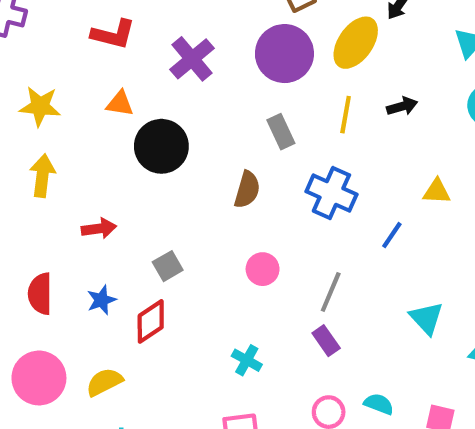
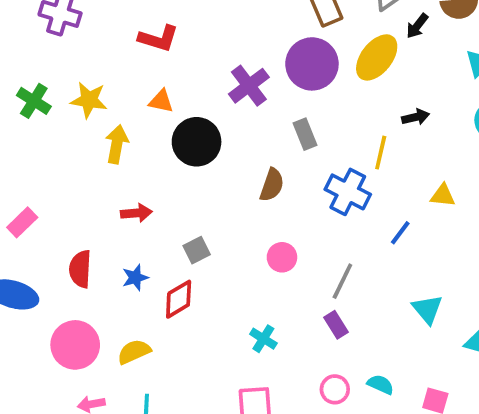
purple cross: (192, 59) -> (249, 86), moved
yellow line: (346, 115) -> (381, 153), moved
yellow arrow: (42, 176) -> (117, 144), moved

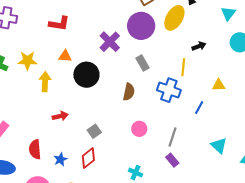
blue star: (135, 278) -> (60, 159), moved

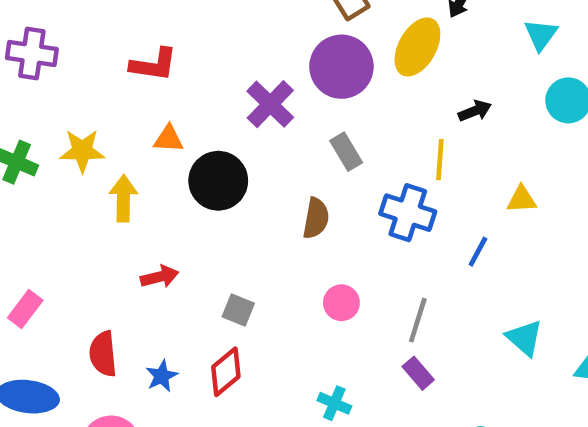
gray square: (94, 131) -> (238, 310), turned -32

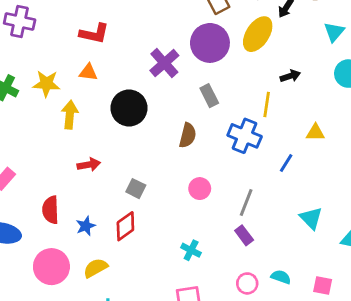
orange triangle: (169, 139) -> (88, 72), moved

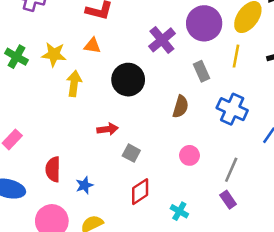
yellow line: (267, 105) -> (236, 56), moved
red arrow: (89, 165) -> (107, 129), moved
red diamond: (125, 226) -> (140, 192), moved

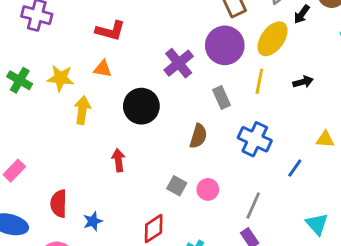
red arrow: (107, 129) -> (118, 160), turned -90
gray square: (131, 153) -> (177, 186), moved

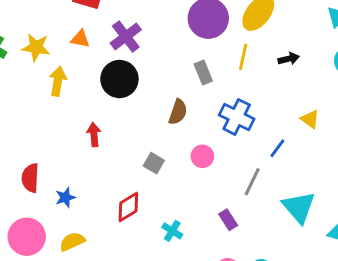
purple cross: (179, 63) -> (126, 36), moved
yellow triangle: (325, 139) -> (310, 119), turned 30
pink circle: (208, 189) -> (202, 156), moved
gray line: (253, 205) -> (252, 182), moved
cyan triangle: (317, 224) -> (299, 207), size x1.4

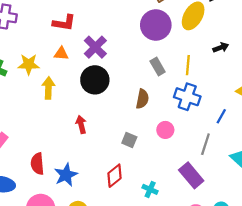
yellow line: (243, 57) -> (188, 65), moved
blue star: (65, 197) -> (66, 175), size x1.5
purple rectangle: (228, 220) -> (191, 175), size x1.6

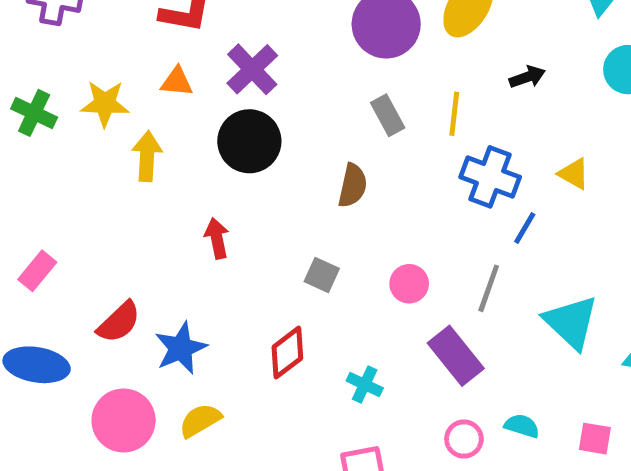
blue cross: (187, 97) -> (490, 177), moved
pink circle: (165, 130) -> (409, 284), moved
red semicircle: (37, 164) -> (119, 322), turned -130

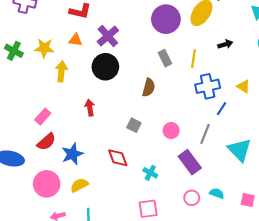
blue cross: (490, 177) -> (208, 86), turned -35
pink rectangle: (37, 271) -> (43, 117), moved
red diamond: (287, 353) -> (118, 158), turned -75

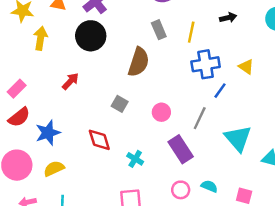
brown semicircle: (149, 88) -> (139, 62), size x1.4
red arrow: (90, 108) -> (70, 81), turned 49

